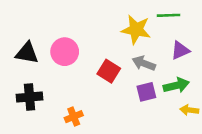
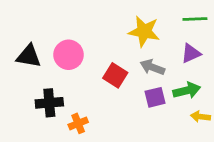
green line: (169, 15) -> (195, 19), moved
black cross: (30, 97) -> (49, 103), moved

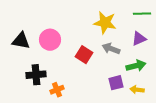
purple square: (155, 97) -> (116, 83), moved
yellow arrow: (200, 117) -> (137, 90), moved

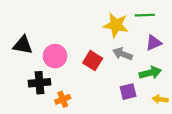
green line: (142, 14) -> (145, 15), moved
pink circle: (50, 40) -> (55, 56), moved
yellow arrow: (137, 90) -> (160, 99), moved

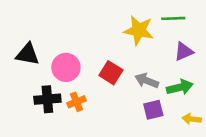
gray arrow: (123, 54) -> (147, 81), moved
orange cross: (63, 99) -> (77, 102), moved

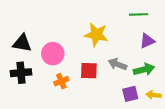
yellow star: (139, 30) -> (96, 35), moved
red square: (111, 73) -> (89, 71), moved, turned -30
black cross: (47, 99) -> (21, 73), moved
purple square: (153, 110) -> (130, 94), moved

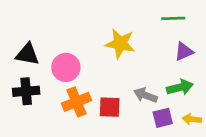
gray arrow: (117, 64) -> (145, 95), moved
red square: (89, 71) -> (110, 107), moved
orange cross: (61, 81) -> (76, 102), size x1.5

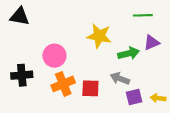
black triangle: (27, 54) -> (20, 16), moved
green arrow: (180, 87) -> (129, 53), moved

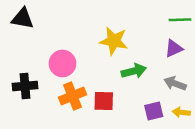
green line: (143, 15) -> (180, 20), moved
green arrow: (129, 53) -> (134, 71), moved
gray arrow: (120, 79) -> (175, 83), moved

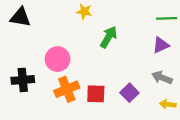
yellow star: (114, 41) -> (84, 11), moved, size x0.6
green arrow: (134, 71) -> (109, 37), moved, turned -45
purple square: (154, 111) -> (129, 93), moved, turned -30

